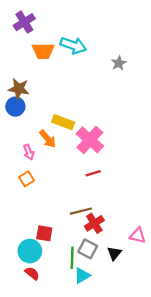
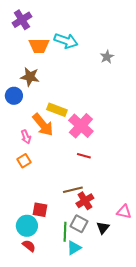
brown star: (19, 89) -> (30, 77), moved
orange arrow: (48, 139) -> (43, 125), size x1.4
red line: (93, 173) -> (84, 156), turned 32

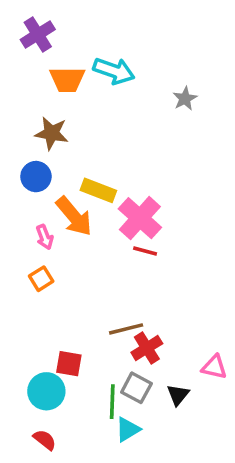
blue circle: (14, 96) -> (36, 177), moved
red line: (84, 156) -> (145, 251), moved
red semicircle: (29, 246) -> (45, 440), moved

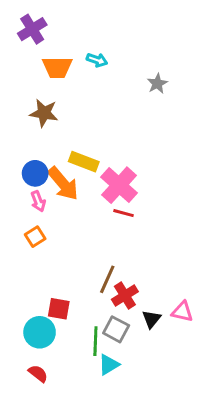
cyan arrow: (114, 71) -> (97, 60), size x0.6
blue circle: (36, 177) -> (35, 173), moved
brown line: (126, 329) -> (107, 279), turned -52
black triangle: (178, 395) -> (151, 319), moved

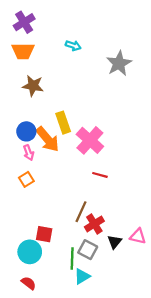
orange trapezoid: (57, 67) -> (23, 51), moved
gray star: (157, 84) -> (119, 63), size x1.6
yellow rectangle: (84, 162) -> (63, 123), turned 50
red line: (123, 213) -> (100, 175), moved

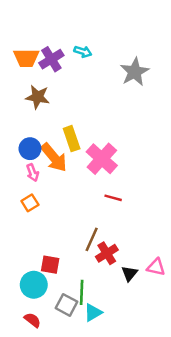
purple cross: (24, 22) -> (51, 59), moved
gray square: (88, 250) -> (67, 305), moved

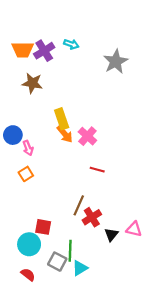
blue circle: (30, 149) -> (13, 135), moved
orange arrow: (54, 157) -> (65, 134), moved, size x0.7
pink cross: (102, 159) -> (87, 136), size x0.7

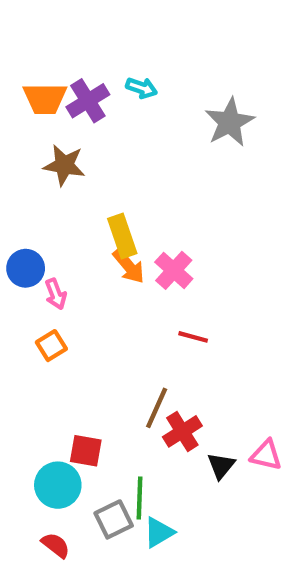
gray square: (57, 262) -> (114, 519), turned 36

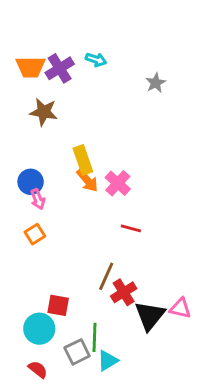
gray star: (230, 122) -> (156, 83), size x0.6
blue circle: (26, 268) -> (31, 182), moved
black triangle: (221, 466) -> (150, 316), size x1.6

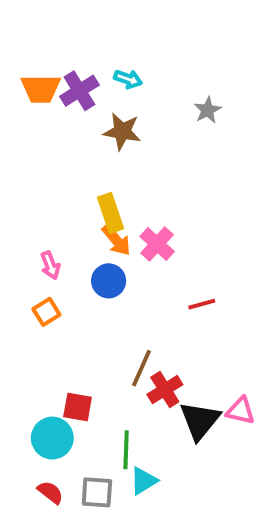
brown star: (44, 112) -> (122, 131), moved
blue circle: (31, 182) -> (109, 281), moved
red line: (131, 228) -> (202, 304), moved, turned -30
gray square: (77, 352) -> (97, 492), moved, turned 30

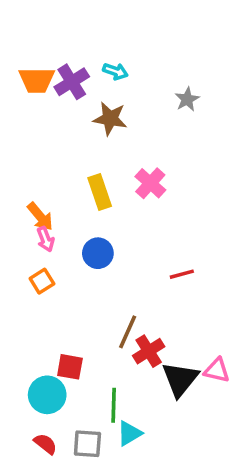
orange arrow: (116, 240) -> (40, 216), moved
pink cross: (157, 244) -> (150, 183), moved

